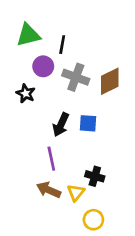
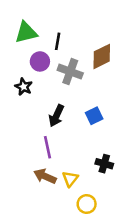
brown diamond: (110, 81) -> (102, 56), moved
blue square: (88, 123) -> (94, 116), moved, turned -30
black cross: (95, 176) -> (104, 164), moved

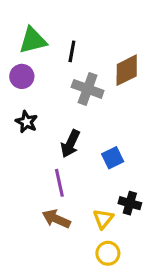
purple circle: (40, 61) -> (22, 76), moved
black star: (24, 87) -> (27, 122), moved
blue square: (94, 116) -> (113, 158), moved
yellow triangle: (70, 179) -> (103, 219), moved

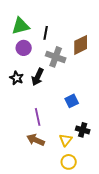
purple circle: (22, 76) -> (24, 48), moved
black arrow: (70, 144) -> (38, 77), moved

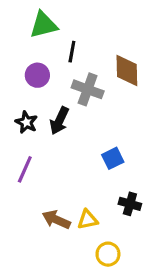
green triangle: (21, 26) -> (44, 25), moved
brown diamond: (81, 45) -> (127, 70), turned -65
purple line: (38, 117) -> (25, 169), moved, turned 36
yellow triangle: (66, 140) -> (88, 220), moved, turned 40

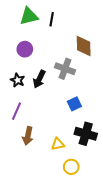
black line: (72, 52) -> (52, 19), moved
gray cross: (88, 89) -> (65, 69), moved
black cross: (130, 204) -> (86, 134), size x1.5
brown arrow: (56, 220) -> (28, 136), moved, turned -102

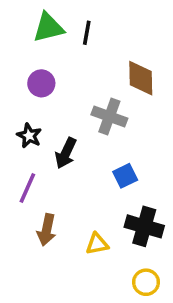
black arrow: (39, 79) -> (66, 153), moved
yellow circle: (71, 167) -> (146, 282), moved

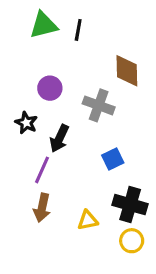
purple circle: (41, 83) -> (50, 88), moved
purple line: (27, 188) -> (42, 170), moved
yellow circle: (146, 282) -> (132, 241), moved

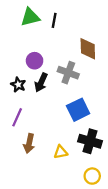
black arrow: (59, 138) -> (41, 82), moved
blue square: (113, 159) -> (78, 110), size x1.5
purple line: (42, 170) -> (17, 117), moved
yellow circle: (132, 241) -> (92, 176), moved

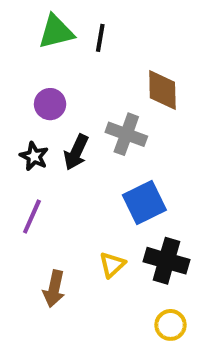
purple circle: (35, 61) -> (50, 104), moved
brown arrow: (29, 143) -> (54, 289), moved
yellow triangle: (61, 152) -> (112, 265), moved, turned -32

